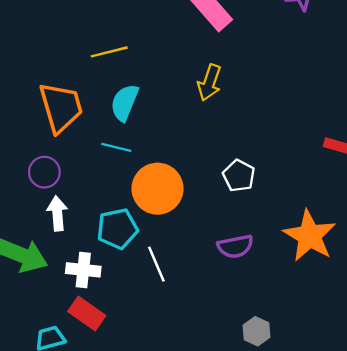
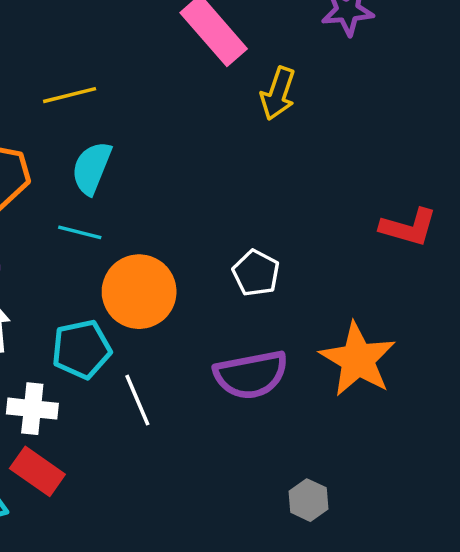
yellow arrow: (209, 83) -> (278, 93), moved
purple semicircle: (235, 246) -> (251, 375), size x1.4
gray hexagon: (257, 331) -> (309, 500), moved

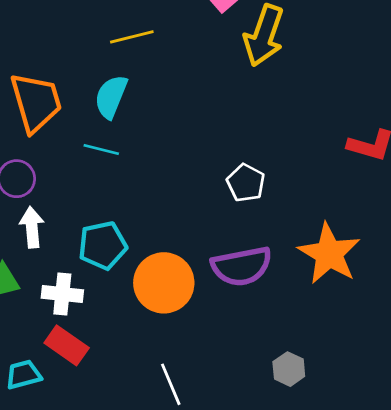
yellow arrow: (278, 93) -> (264, 36), size x1.4
yellow line: (70, 95) -> (132, 37), moved
orange circle: (139, 292) -> (164, 283), moved
white line: (137, 400) -> (171, 384), moved

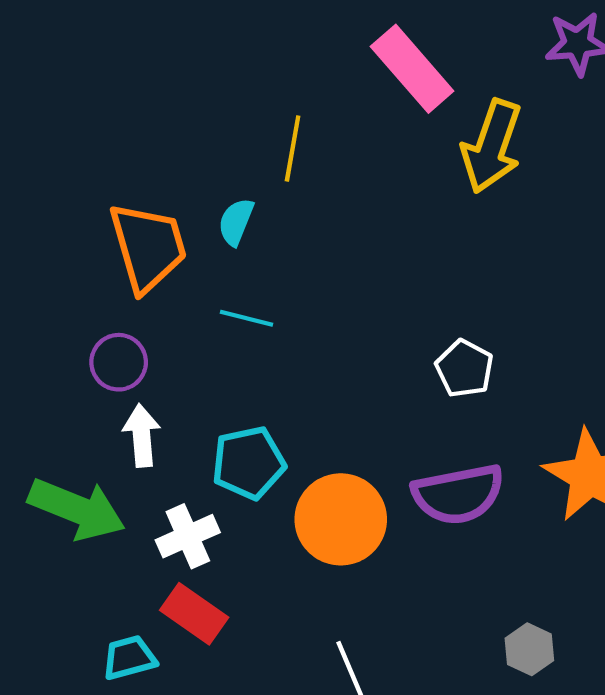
yellow line: (132, 37) -> (293, 148), turned -66
cyan semicircle: (111, 97) -> (236, 222), moved, size x0.7
white cross: (62, 294) -> (188, 536), turned -30

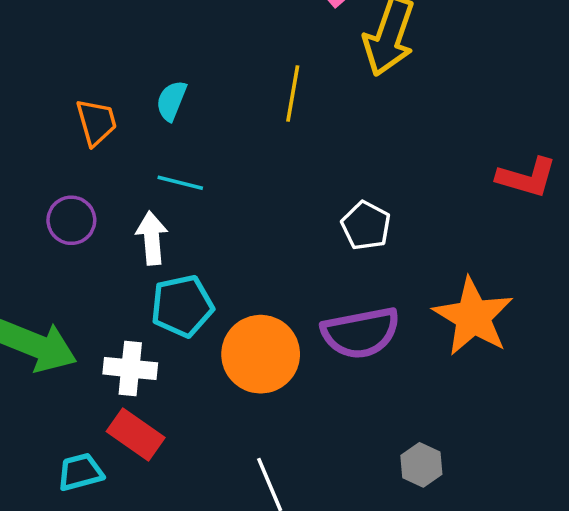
yellow line: (293, 148) -> (293, 94), moved
orange trapezoid: (148, 247) -> (96, 122), size x0.6
white arrow: (142, 436) -> (152, 238), moved
white cross: (188, 536) -> (130, 368), turned 30

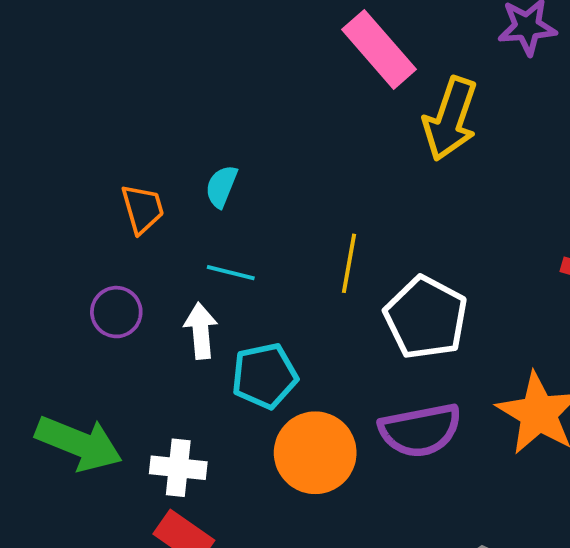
yellow line: (293, 94) -> (349, 263), moved
white pentagon: (366, 226) -> (426, 318), size x1.6
cyan pentagon: (182, 306) -> (265, 376), moved

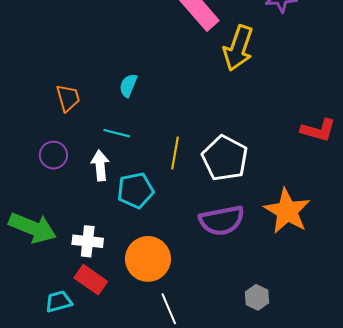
cyan semicircle: (221, 186) -> (128, 85), moved
yellow line: (349, 263) -> (175, 153), moved
orange circle: (315, 453) -> (148, 259), moved

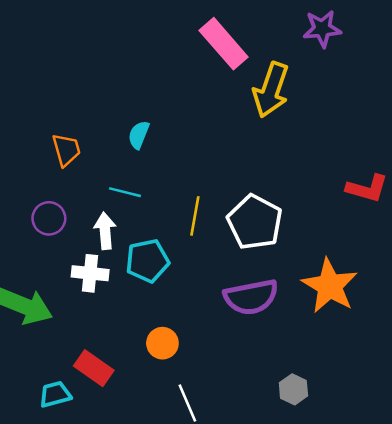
white cross: (88, 241) -> (90, 273), moved
orange circle: (148, 259) -> (162, 343), size x0.6

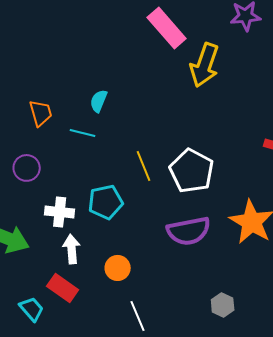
cyan line: (125, 192) -> (83, 133), moved
yellow line: (195, 216) -> (144, 166), turned -32
white arrow: (105, 231) -> (72, 249), moved
cyan trapezoid: (55, 394) -> (32, 309), turned 64

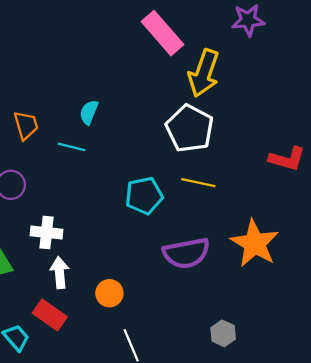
yellow line: (144, 166) -> (198, 183), moved, turned -56
white pentagon: (192, 171) -> (190, 128), moved
cyan pentagon: (106, 202) -> (144, 196), moved

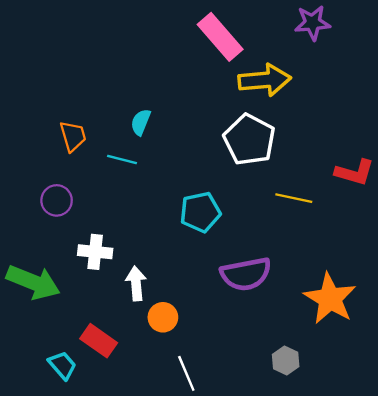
yellow arrow: (204, 73) -> (265, 80), turned -114
yellow line: (198, 183) -> (294, 198), moved
orange star: (255, 243) -> (330, 299), moved
white arrow: (60, 273) -> (136, 283), moved

